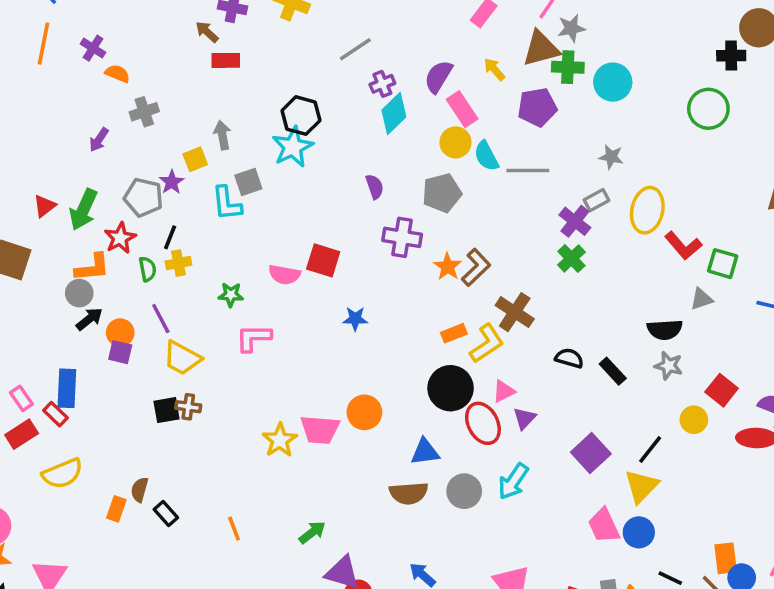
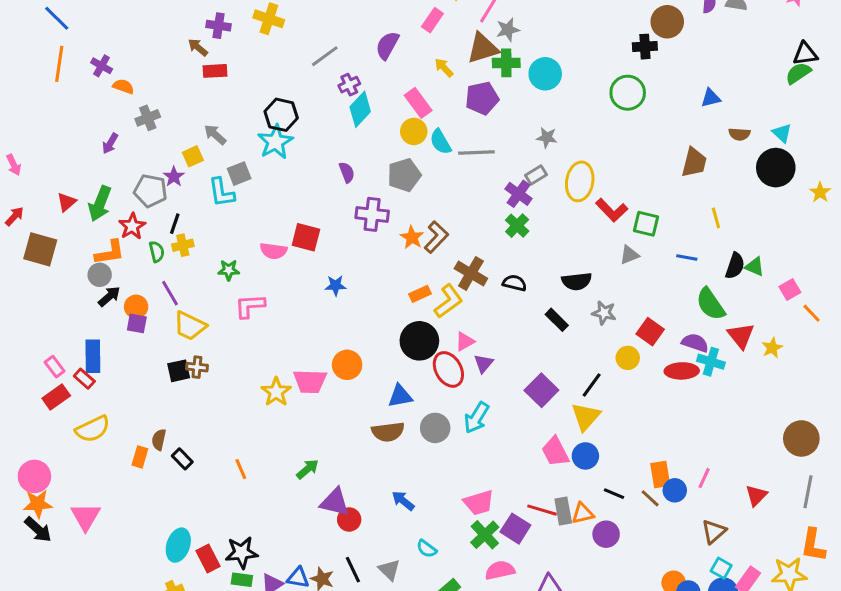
purple semicircle: (438, 77) -> (387, 45), moved
gray arrow: (222, 135) -> (215, 135), turned -35
black semicircle: (665, 330) -> (577, 281), moved
black semicircle: (569, 358) -> (514, 283), moved

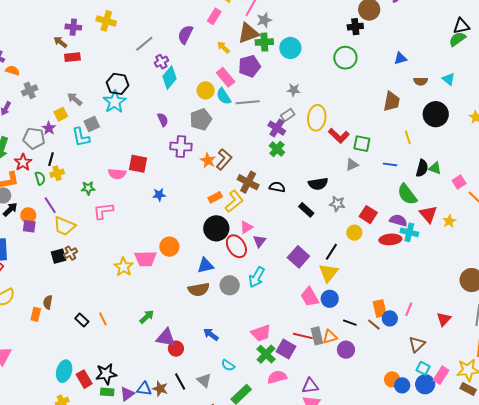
pink rectangle: (418, 103) -> (226, 77), moved
black circle: (776, 168) -> (436, 114), moved
brown cross: (197, 367) -> (70, 253), turned -32
black rectangle: (182, 459) -> (82, 320), moved

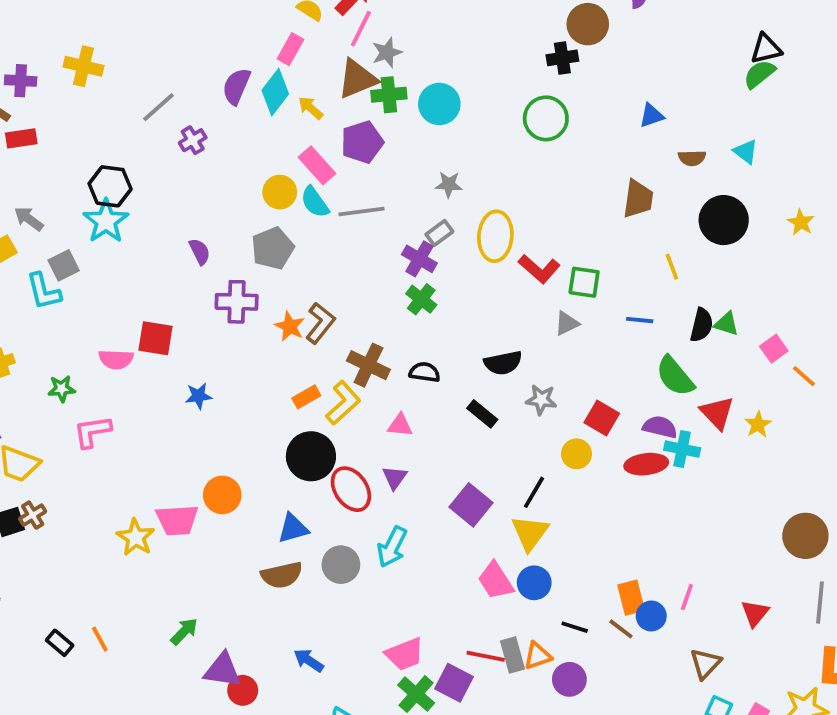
cyan diamond: (170, 78) -> (275, 92), moved
pink triangle: (246, 227) -> (400, 425), moved, turned 40

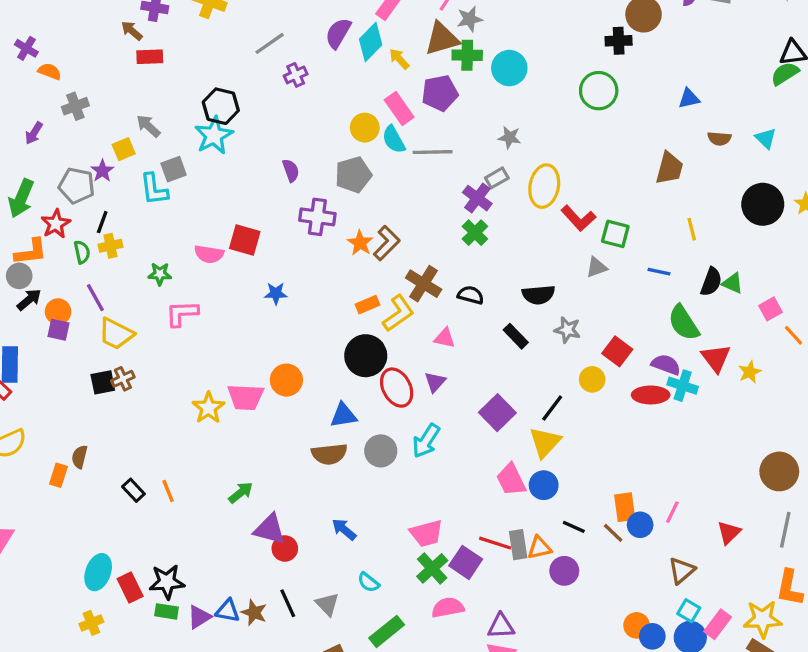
black circle: (724, 220) -> (763, 204), moved

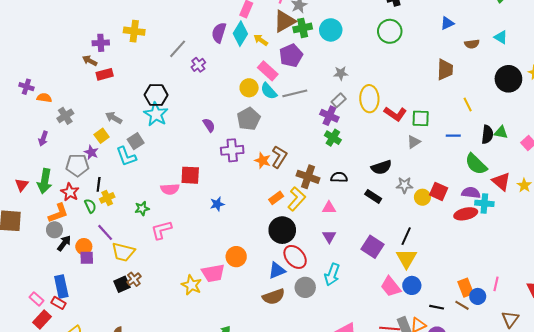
yellow circle: (592, 379) -> (422, 197), moved
red ellipse: (397, 388) -> (295, 257), moved

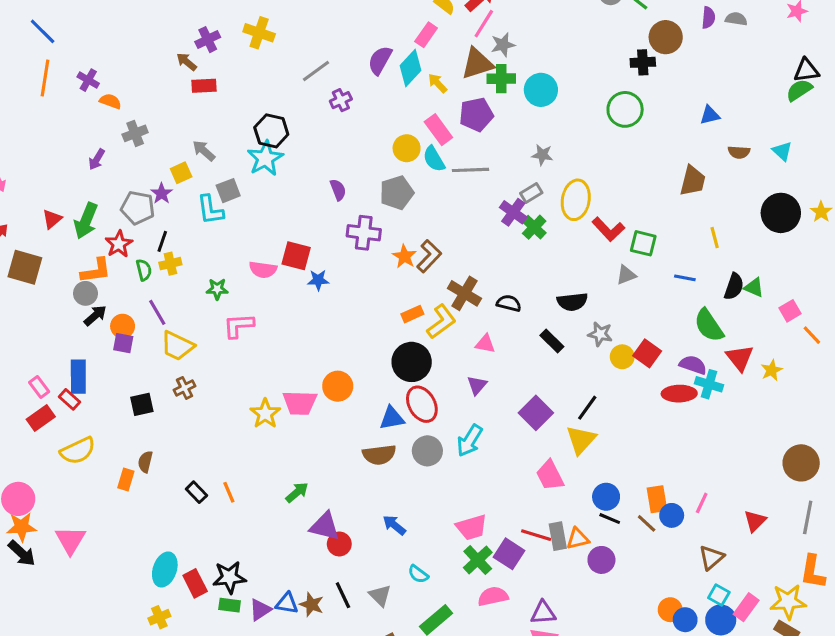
purple cross: (101, 43) -> (208, 40), turned -35
green cross: (333, 138) -> (534, 227), moved
blue star: (217, 204) -> (318, 280), moved
black square: (122, 284) -> (142, 404), moved
blue circle: (412, 285) -> (606, 497), moved

